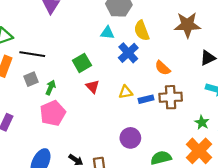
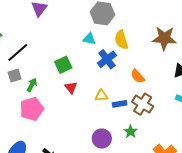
black line: (32, 54) -> (18, 52), turned -55
brown cross: (171, 97) -> (143, 104), turned 30
green star: (202, 122) -> (131, 132), moved

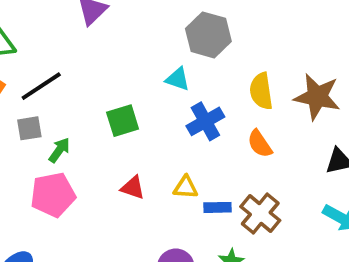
yellow semicircle: (121, 40) -> (261, 91), moved
orange semicircle: (138, 76) -> (260, 144), moved
red triangle: (71, 88) -> (133, 188), moved, turned -40

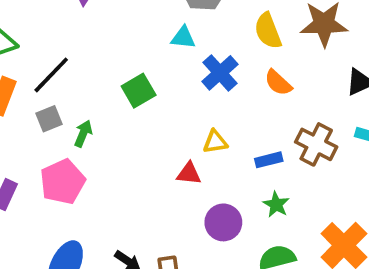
red triangle: (133, 188) -> (189, 174), moved
pink pentagon: (53, 195) -> (63, 182), moved
blue rectangle: (218, 207) -> (269, 160), moved
brown cross: (260, 214) -> (316, 144), moved

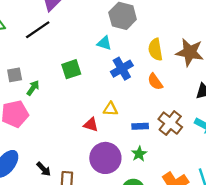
black line: (51, 75) -> (38, 30), moved
purple circle: (223, 222) -> (105, 158), size x1.4

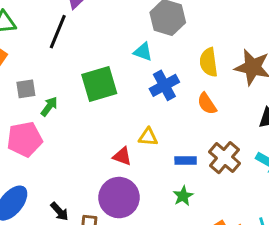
black line: (38, 30) -> (58, 32), turned -35
green square: (71, 69) -> (99, 84), size x1.4
purple circle: (105, 158) -> (119, 198), moved

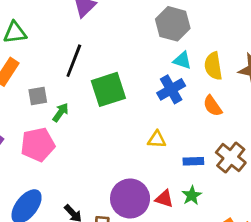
black line: (58, 32) -> (74, 61), moved
cyan triangle: (143, 52) -> (182, 60), moved
red triangle: (122, 156) -> (164, 199), moved

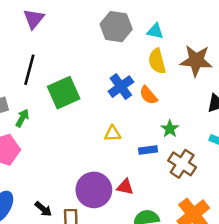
cyan triangle: (182, 60) -> (155, 31), moved
orange semicircle: (213, 106) -> (148, 95), moved
brown cross: (231, 158) -> (182, 164), moved
green star: (192, 195) -> (170, 129), moved

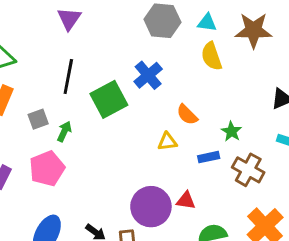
brown star: (196, 61) -> (254, 30), moved
blue cross: (121, 87) -> (148, 75), moved
orange semicircle: (148, 95) -> (187, 115), moved

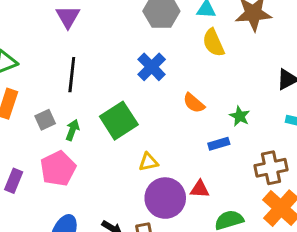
green square: (109, 99) -> (119, 121), moved
yellow triangle: (167, 142) -> (148, 162), moved
brown cross: (248, 170) -> (271, 168), moved, turned -36

